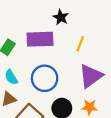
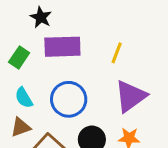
black star: (61, 17) -> (41, 17), moved

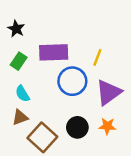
black star: (41, 17) -> (16, 29), moved
blue circle: (69, 99) -> (72, 81), moved

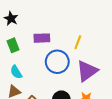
purple rectangle: (54, 52) -> (42, 38), size x0.7
green rectangle: (19, 61) -> (13, 45), turned -56

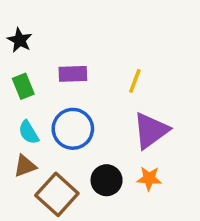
blue circle: (57, 62) -> (73, 129), moved

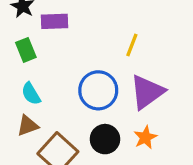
purple rectangle: (73, 74) -> (55, 21), moved
blue circle: (73, 129) -> (98, 90), moved
orange star: (149, 178) -> (145, 137), turned -30

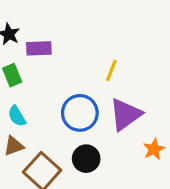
orange star: (145, 137) -> (154, 149), moved

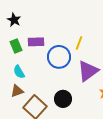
purple rectangle: (39, 48) -> (36, 42), moved
blue circle: (80, 113) -> (59, 57), moved

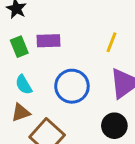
blue circle: (59, 57) -> (72, 86), moved
black circle: (63, 99) -> (114, 126), moved

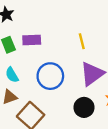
yellow line: (111, 42) -> (82, 41), turned -35

